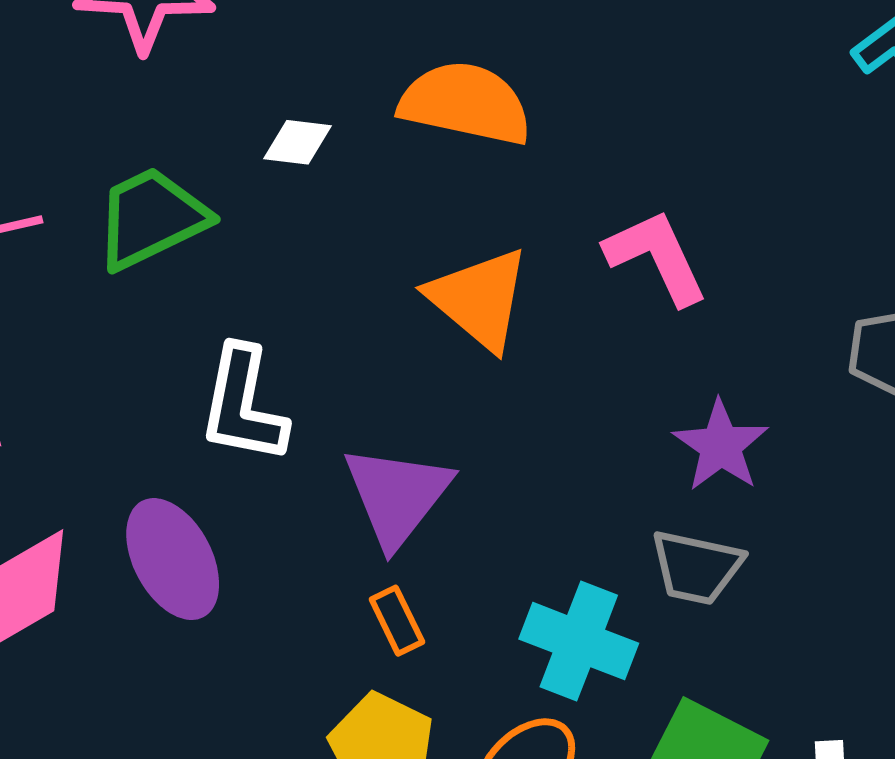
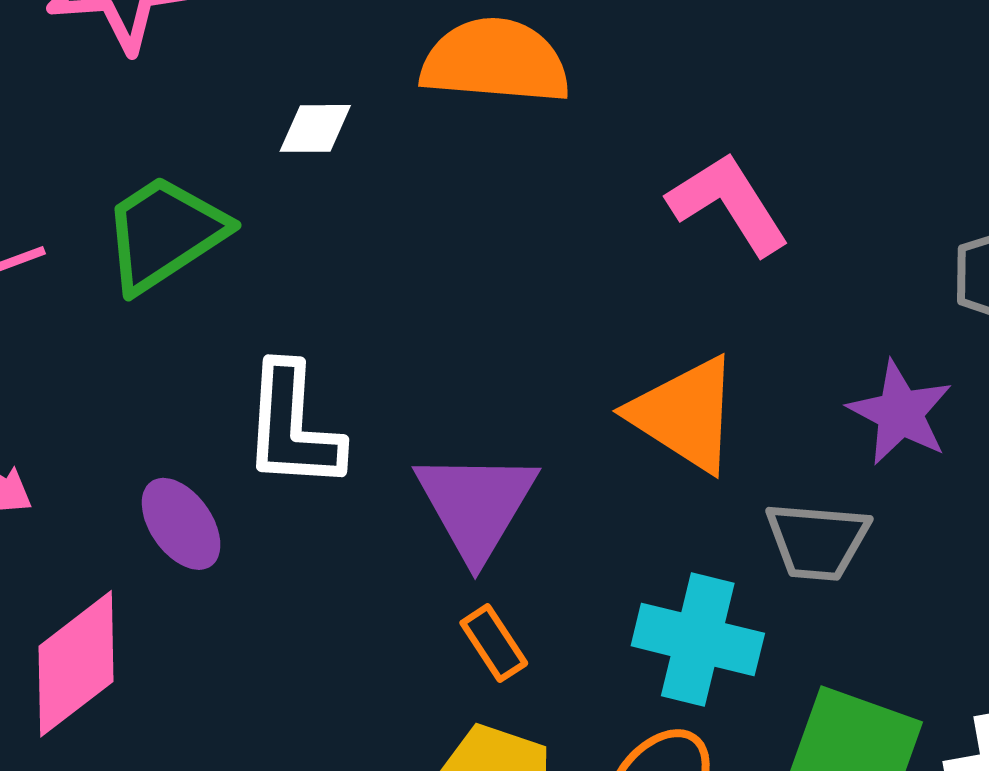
orange triangle: (479, 299) -> (685, 414), moved
purple star: (721, 446) -> (900, 413), moved
purple ellipse: (173, 559) -> (181, 524), moved, size x0.7

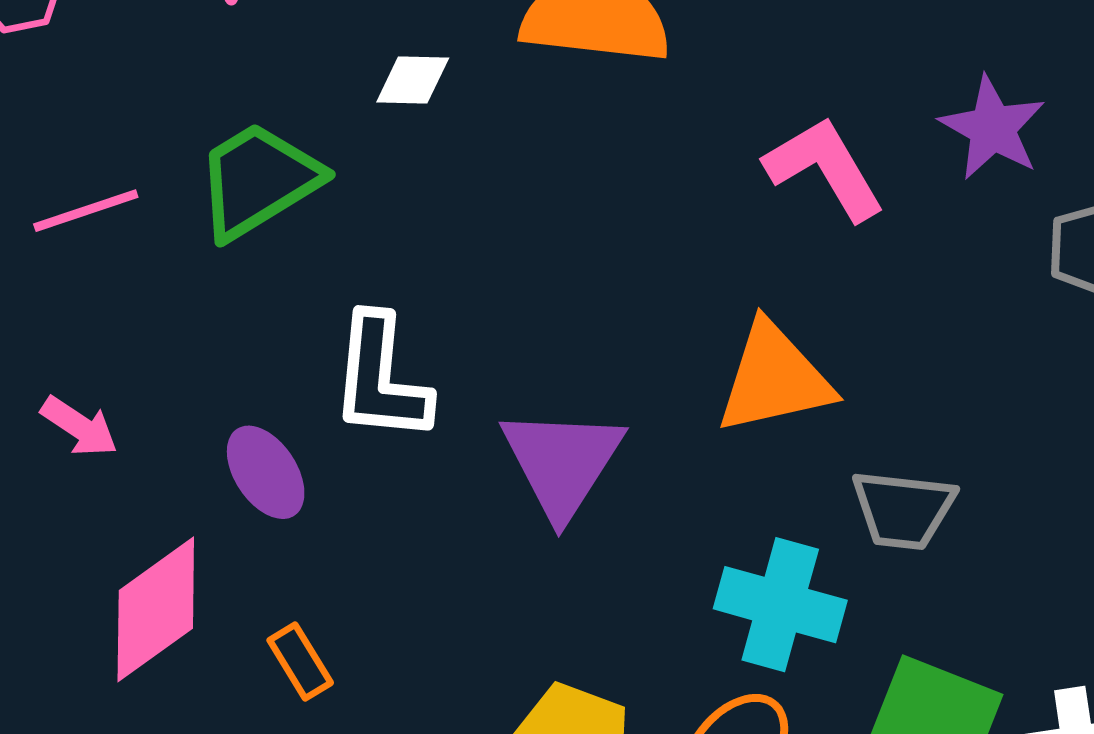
purple star: (900, 413) -> (992, 128), moved
orange triangle: (685, 414) -> (774, 378), turned -47
orange rectangle: (494, 643) -> (300, 661), moved

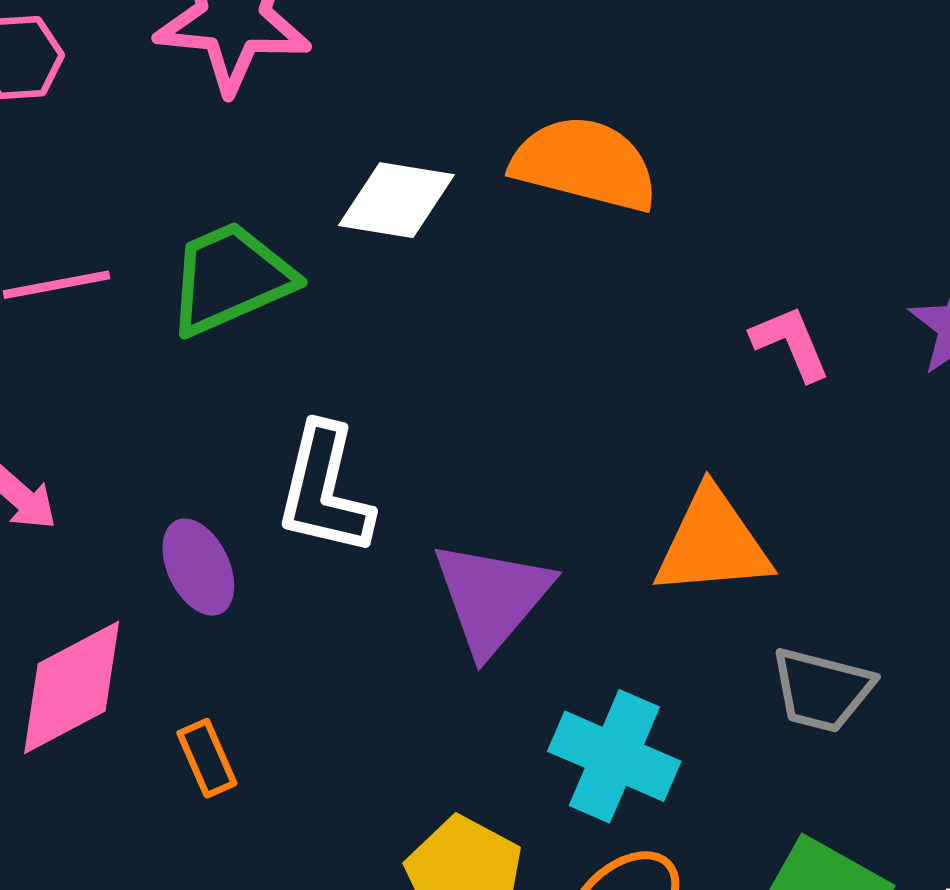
white diamond: (413, 80) -> (396, 200), size x1.5
pink L-shape: (825, 168) -> (791, 343), size x0.7
cyan cross: (780, 605) -> (614, 756), moved

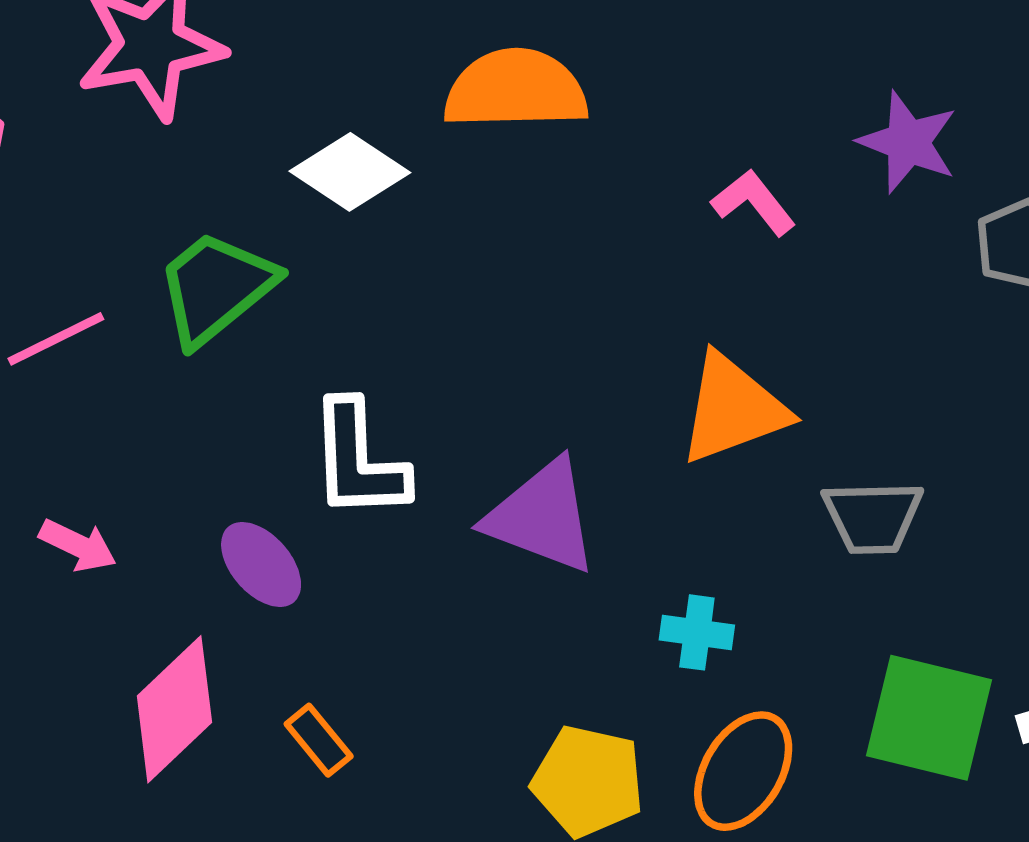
white diamond: (396, 200) -> (350, 172), turned 40
purple triangle: (492, 597) -> (542, 516), turned -34
cyan cross: (614, 756) -> (697, 632), size x0.6

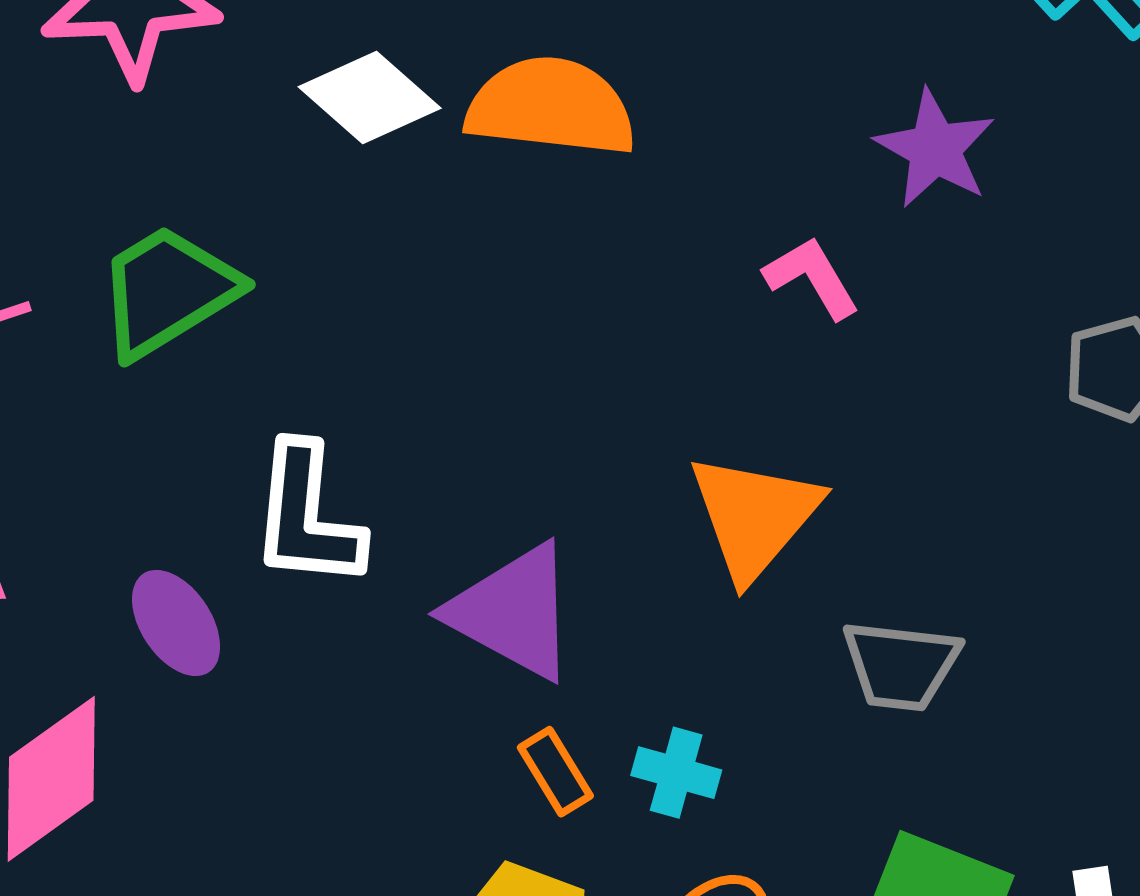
purple star: (908, 142) -> (935, 149), moved
white diamond: (350, 172) -> (370, 97), moved
orange triangle: (733, 409) -> (754, 516), turned -37
orange rectangle: (319, 740) -> (555, 772), moved

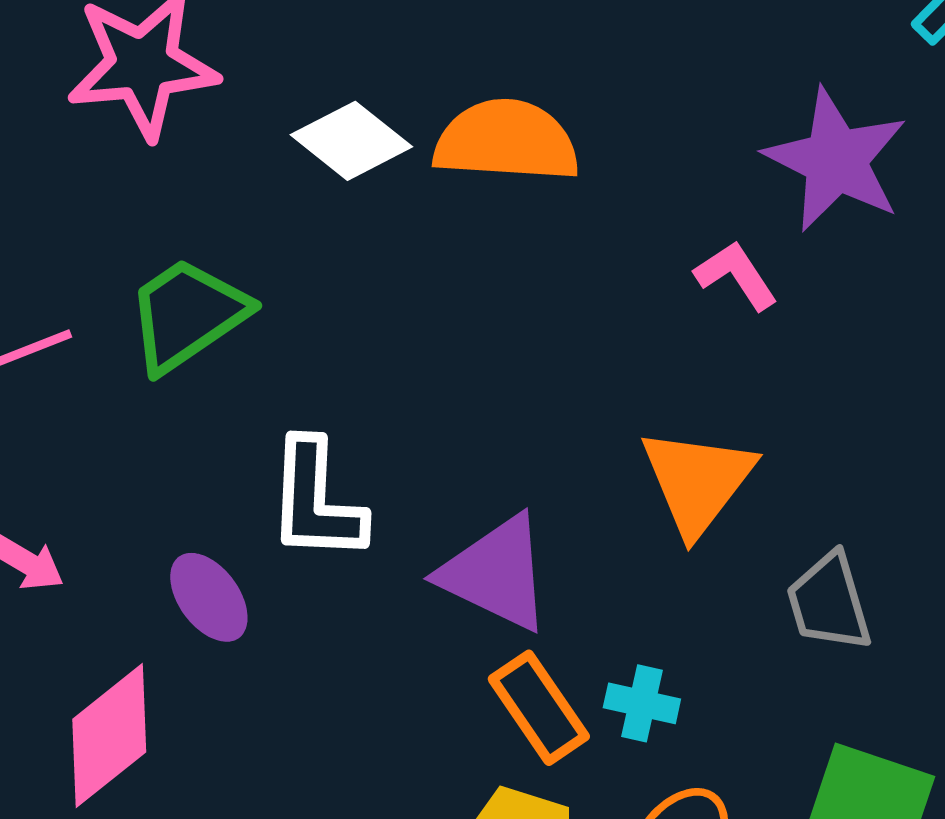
purple star: (935, 149) -> (836, 160), size x1.4
gray trapezoid: (901, 665) -> (829, 602), turned 70
orange rectangle: (555, 772) -> (539, 708), size x1.5

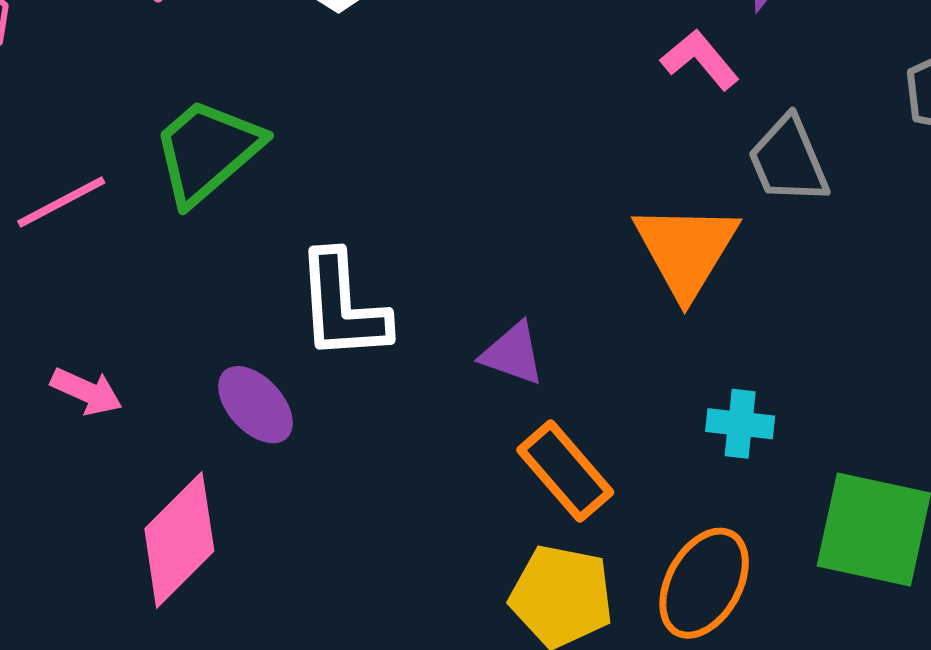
purple triangle: (496, 573) -> (513, 354), size x0.6
gray trapezoid: (829, 602) -> (788, 160), moved
cyan cross: (642, 703) -> (740, 424), moved

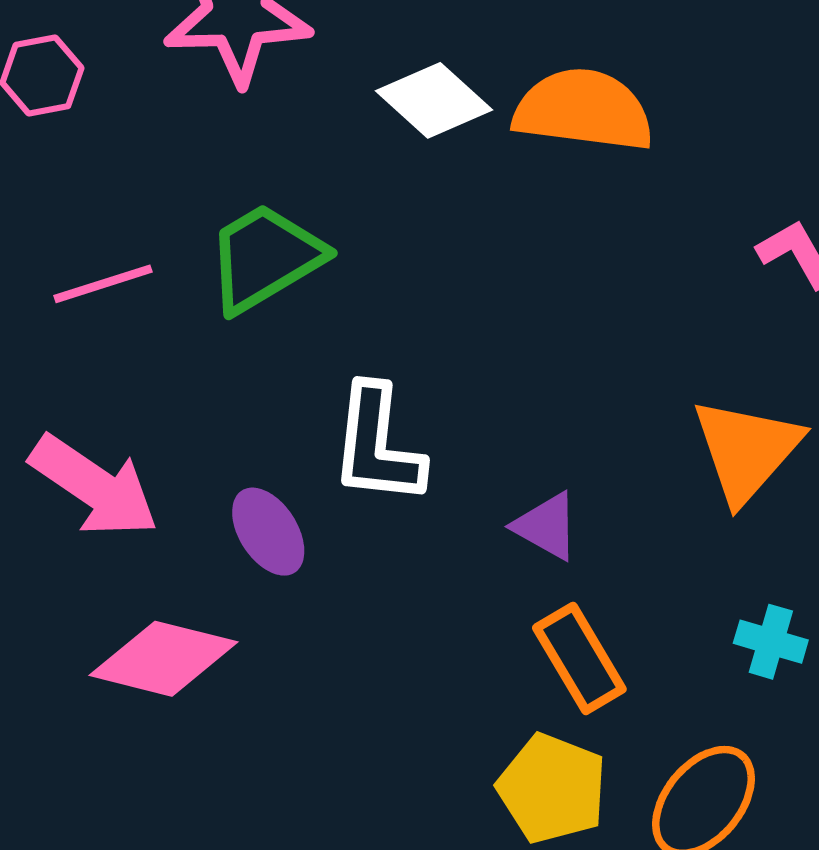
pink arrow: (86, 391) -> (94, 486), size x1.8
pink diamond: (179, 540) -> (163, 659), turned 49

